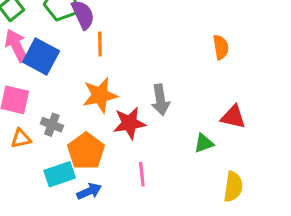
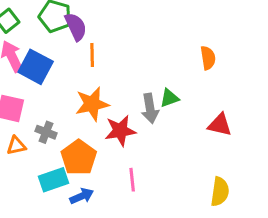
green triangle: (204, 143) -> (169, 98), moved

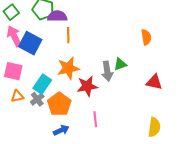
purple semicircle: (76, 27) -> (57, 16), turned -66
gray cross: (46, 132) -> (37, 99), moved, turned 32
cyan rectangle: (53, 180) -> (42, 84), moved, turned -36

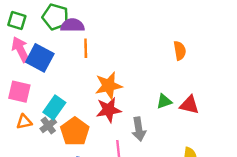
green square: (11, 12) -> (17, 21), turned -35
green triangle: (120, 64) -> (164, 101), moved
orange star: (68, 68) -> (109, 86), moved
gray arrow: (107, 71) -> (139, 129), moved

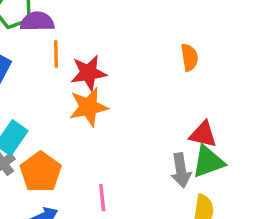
green triangle: (164, 101) -> (208, 162), moved, size x1.5
red star: (109, 110) -> (89, 73), moved
gray arrow: (139, 129) -> (181, 170), moved

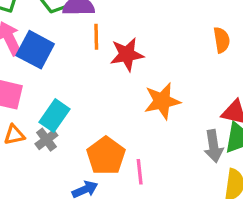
orange star: (89, 107) -> (162, 101), moved
orange pentagon: (41, 172) -> (106, 156), moved

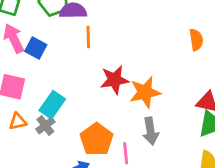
blue square: (35, 50) -> (36, 48), size x0.7
red star: (127, 54) -> (115, 80), moved
gray arrow: (214, 146) -> (151, 131), moved

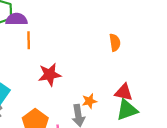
orange star: (145, 92) -> (89, 101), moved, size x0.6

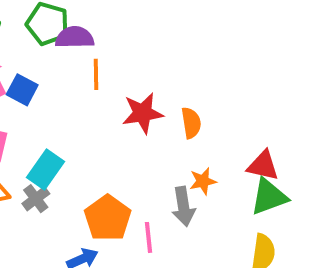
orange semicircle: (115, 43) -> (191, 123), moved
red star: (50, 75) -> (143, 113), moved

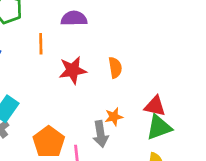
purple semicircle: (75, 37) -> (74, 18), moved
orange semicircle: (191, 123) -> (115, 68), moved

